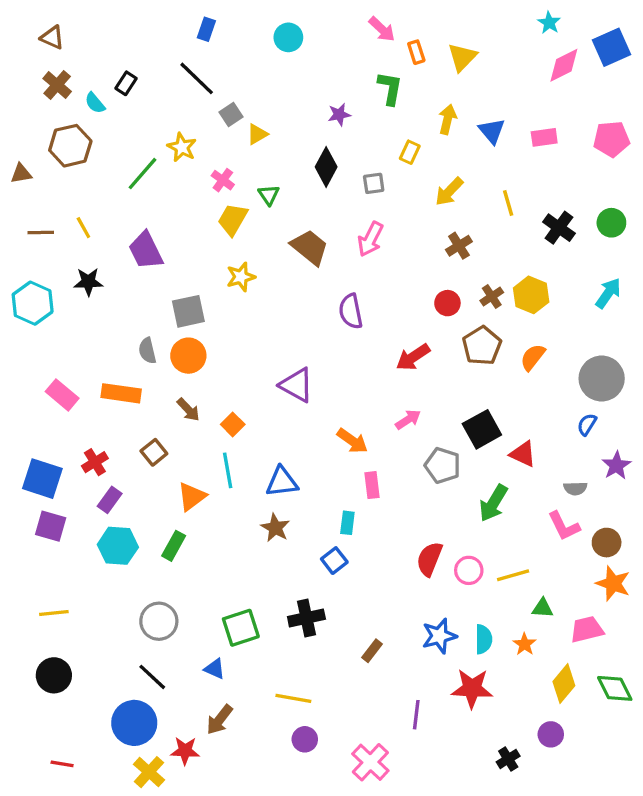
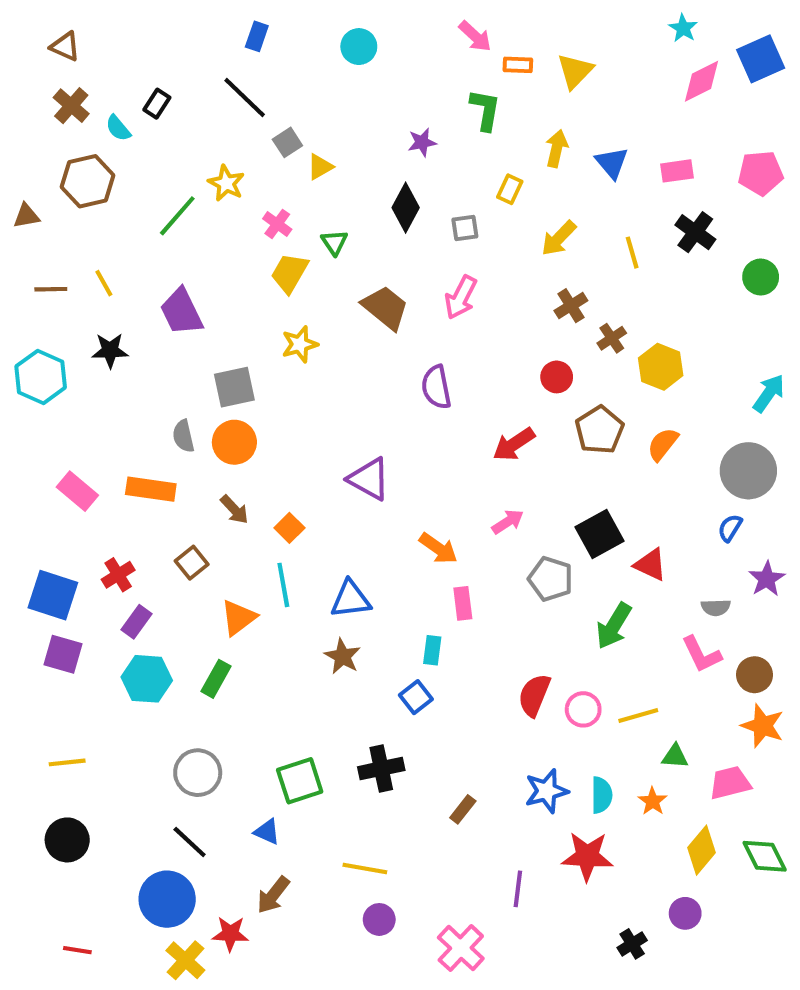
orange rectangle: (416, 52) -> (518, 65), turned -70
black cross: (559, 228) -> (695, 232), moved
cyan arrow: (608, 293) -> (769, 393), moved
brown cross: (492, 297) -> (612, 338), moved

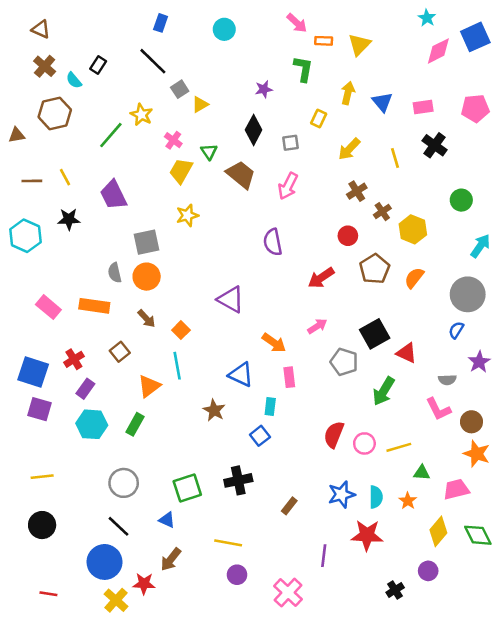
green circle: (761, 277) -> (461, 200), moved
brown trapezoid: (385, 308) -> (241, 175), moved
blue triangle: (351, 599) -> (241, 375), moved, turned 32

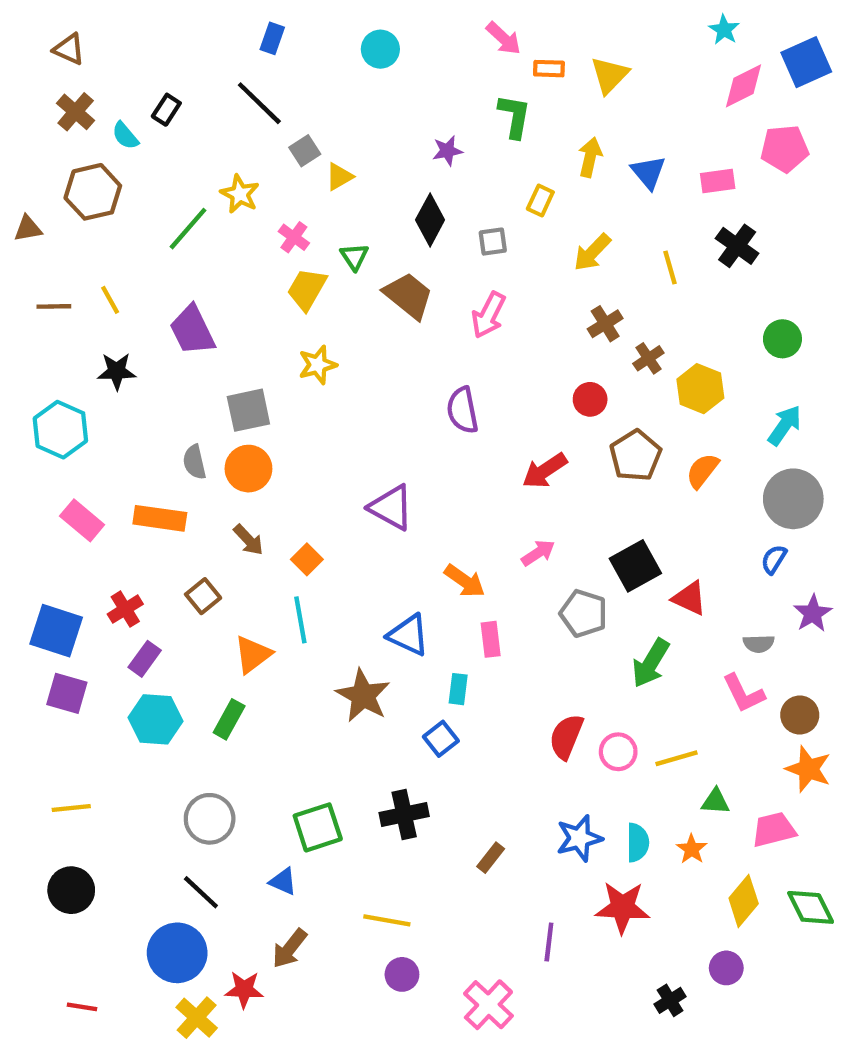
pink pentagon: (475, 108) -> (785, 149), moved
cyan hexagon: (25, 236) -> (60, 430), moved
cyan arrow: (480, 246) -> (785, 425), moved
brown star: (214, 410) -> (363, 696), size x1.4

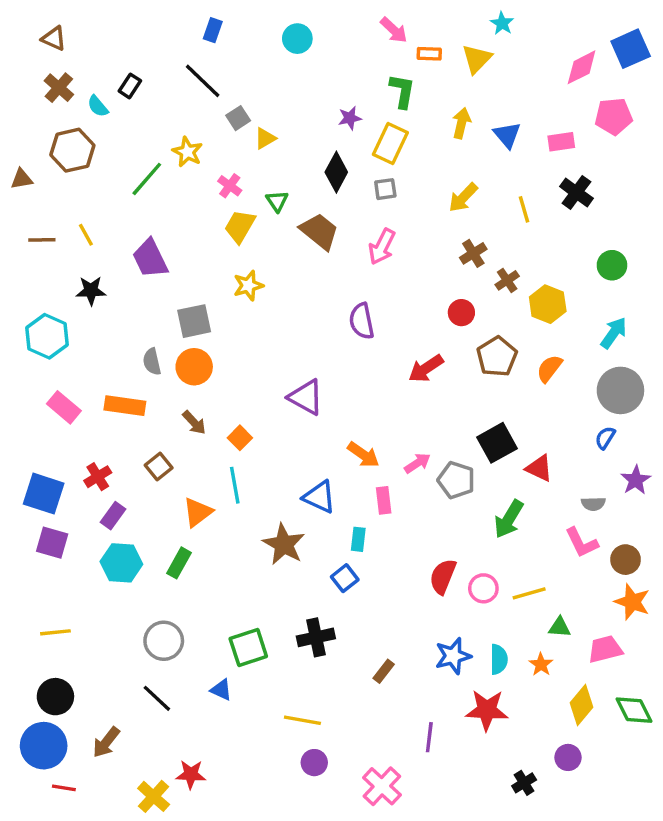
cyan star: (724, 30) -> (502, 23), moved
yellow rectangle: (540, 200) -> (390, 143), moved, size x1.6
pink arrow: (538, 553) -> (417, 463), moved
brown arrow: (290, 948) -> (106, 742), moved
blue circle: (177, 953) -> (44, 746), moved

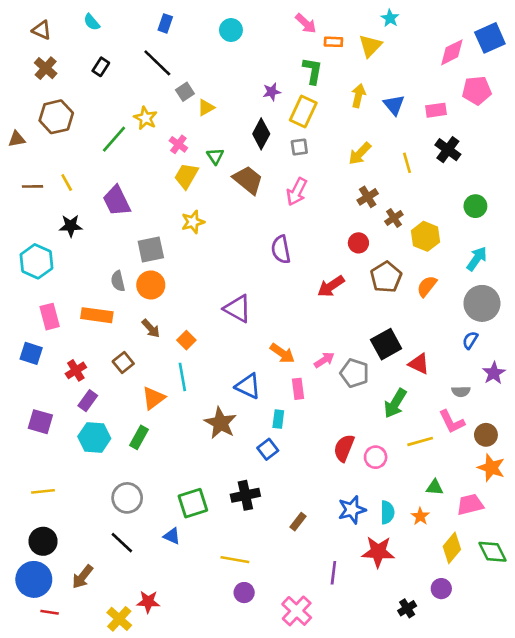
cyan semicircle: (98, 106) -> (92, 22), moved
pink rectangle: (64, 407) -> (50, 317), turned 35
blue square: (44, 494) -> (31, 353), moved, size x0.7
yellow line: (529, 593) -> (420, 441), moved

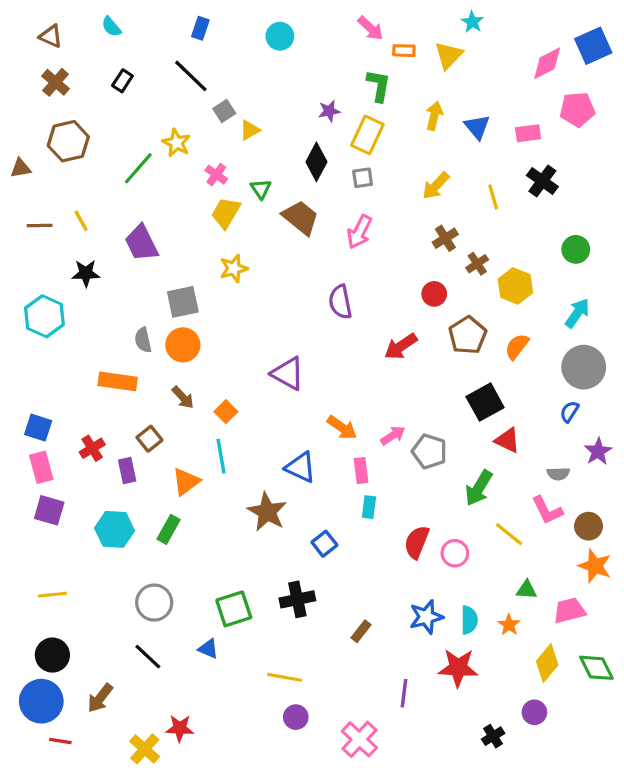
pink rectangle: (50, 317) -> (41, 467), moved
black square: (386, 344) -> (485, 402), moved
purple rectangle: (88, 401) -> (127, 471), moved, turned -48
cyan rectangle: (278, 419) -> (369, 507), moved
yellow line: (420, 441) -> (509, 534), turned 55

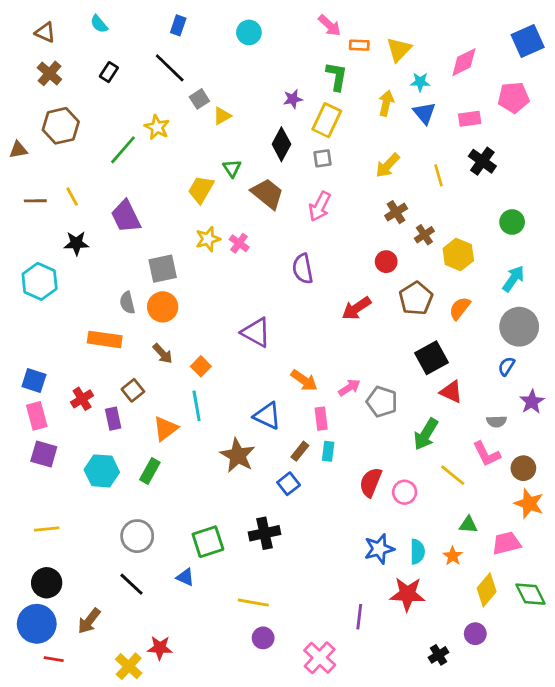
cyan star: (472, 22) -> (420, 82), moved, turned -30
pink diamond: (547, 63) -> (464, 62), moved
pink cross: (216, 175) -> (239, 243), moved
brown rectangle: (361, 631) -> (300, 451), moved

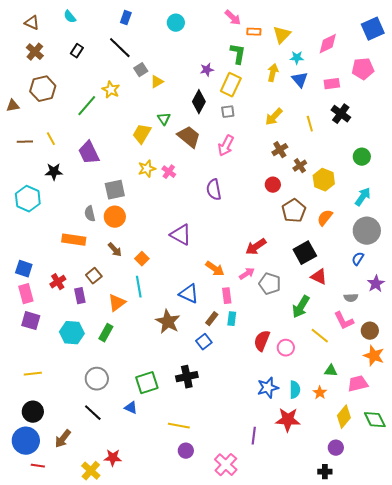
red arrow: (356, 308) -> (256, 247), moved
black cross: (439, 655) -> (325, 472), moved, turned 32

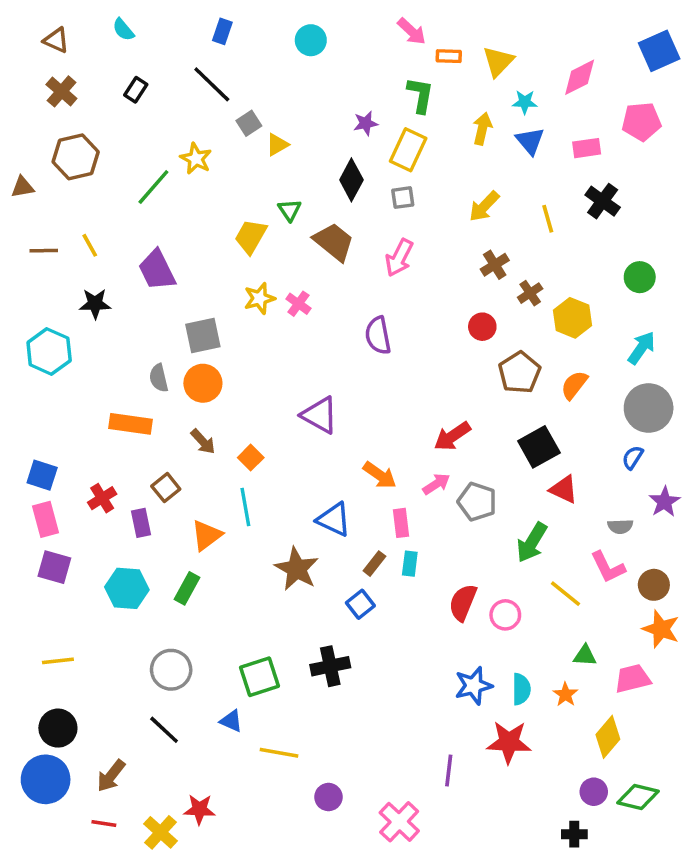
green diamond: (375, 420) -> (638, 797), moved, turned -50
yellow line: (179, 426) -> (279, 753), moved
red line: (38, 466) -> (104, 824), moved

